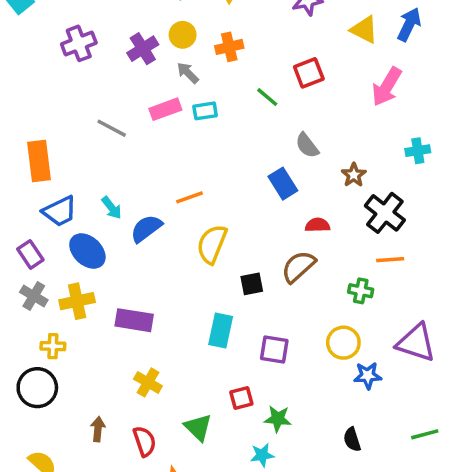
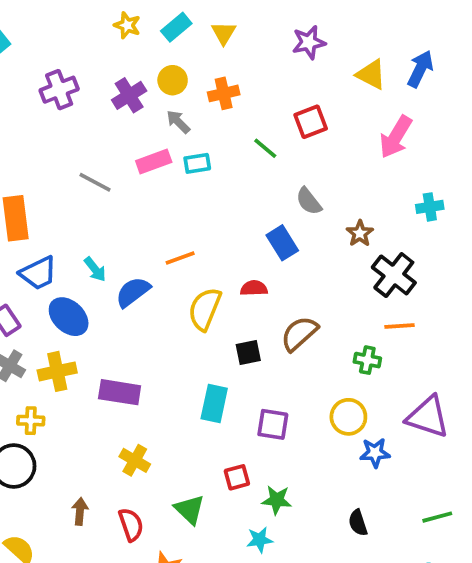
red semicircle: (317, 225) -> (254, 288), moved

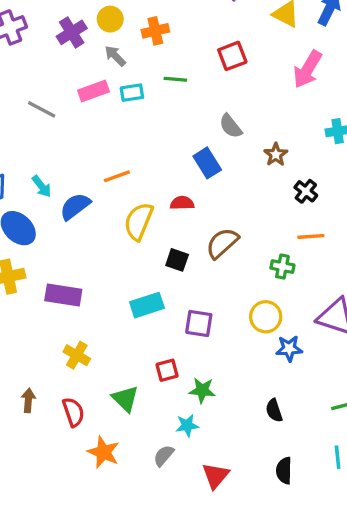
green line: (265, 148) -> (175, 79), moved, turned -35
black cross: (394, 275) -> (306, 191), size x0.6
black square: (248, 353) -> (177, 260), turned 30
cyan rectangle: (214, 404) -> (147, 305), turned 60

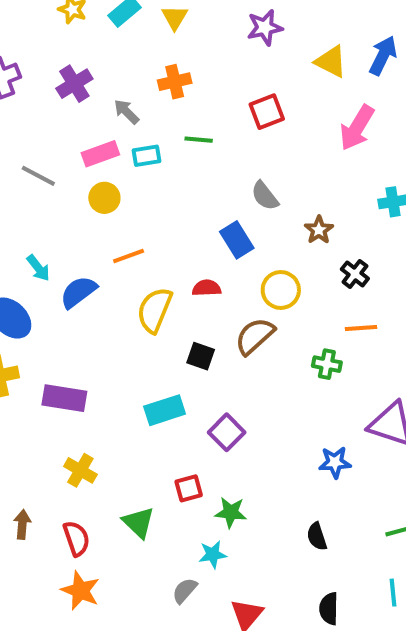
yellow circle: (110, 19) -> (104, 198), moved
yellow circle: (266, 317) -> (281, 290), moved
purple square: (199, 323) -> (227, 432), turned 36
orange star: (104, 452) -> (80, 591), moved

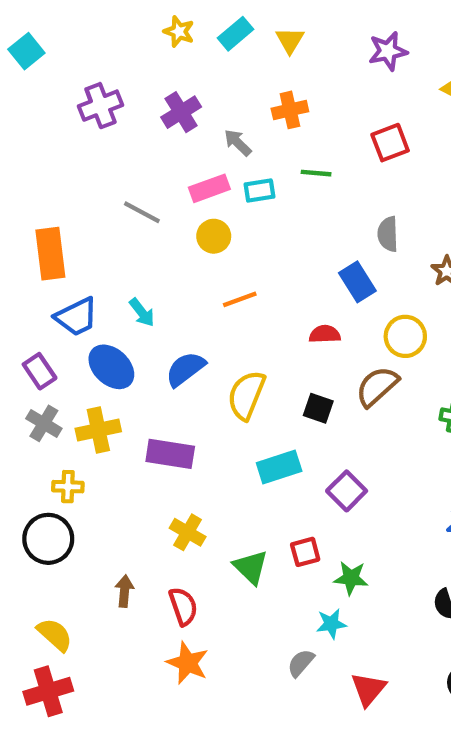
gray semicircle: (265, 196) -> (388, 234), turned 36
blue semicircle: (78, 292) -> (185, 369), moved
yellow semicircle: (155, 310) -> (246, 395), moved
green triangle: (139, 522) -> (251, 567), moved

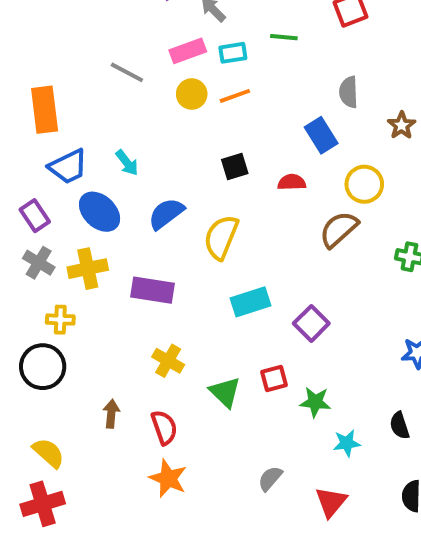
orange line: (240, 299) -> (235, 96), moved
black square: (318, 408) -> (235, 167), moved, turned -36
cyan star: (331, 624) -> (347, 443), moved

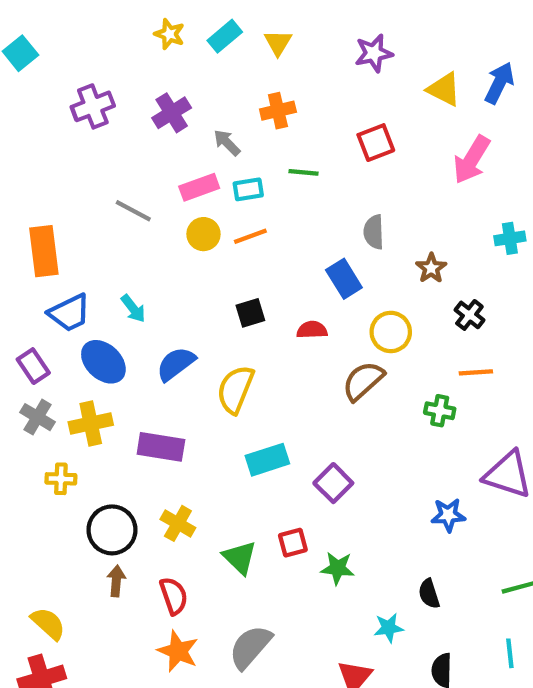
black circle: (43, 367) -> (112, 530), moved
cyan star: (347, 443) -> (389, 628), moved
gray semicircle: (270, 478) -> (250, 647), moved, size x1.6

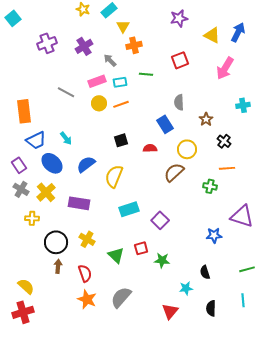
yellow triangle: (278, 43) -> (123, 26), moved
yellow cross: (91, 423) -> (46, 192), turned -30

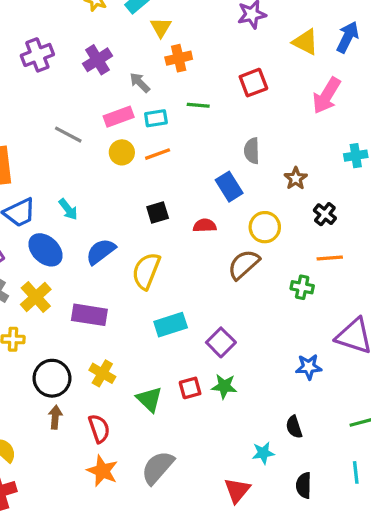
green star: (162, 260) -> (224, 386), moved

